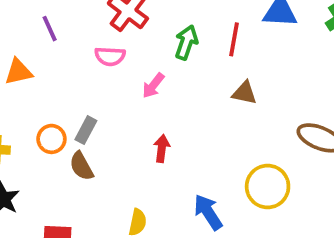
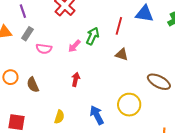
green arrow: (186, 42) -> (93, 36), moved
pink semicircle: (110, 56) -> (44, 49), moved
gray rectangle: (86, 130) -> (27, 34), moved
orange circle: (51, 139) -> (10, 77), moved

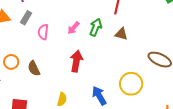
green arrow: (93, 36) -> (96, 27), moved
pink semicircle: (44, 49) -> (43, 32), turned 91
red arrow: (76, 79) -> (76, 61), size x1.5

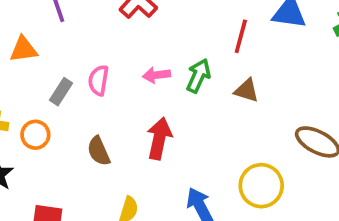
gray rectangle: (26, 18) -> (61, 92), moved
pink arrow: (74, 28) -> (156, 75), turned 40
brown semicircle: (34, 68) -> (99, 151), moved

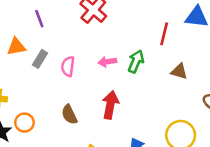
brown triangle: (247, 90) -> (179, 71), moved
gray rectangle: (61, 92) -> (40, 59), moved
orange circle: (35, 135) -> (24, 123), moved

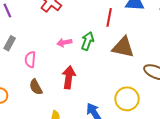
pink semicircle: (68, 66) -> (30, 60), moved
brown triangle: (179, 71) -> (123, 47), size x1.6

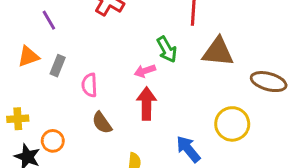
green arrow: (88, 41) -> (167, 49), turned 138
pink arrow: (64, 43) -> (145, 71), moved

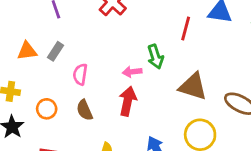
brown triangle: (218, 52) -> (193, 86), moved
orange triangle: (28, 56) -> (27, 51), moved
orange circle: (53, 141) -> (47, 109), moved

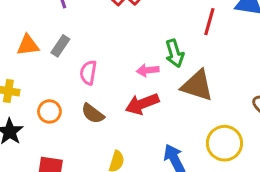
brown triangle: (193, 86) -> (197, 86), moved
red arrow: (128, 101) -> (142, 104), turned -124
brown semicircle: (85, 110) -> (93, 114), turned -30

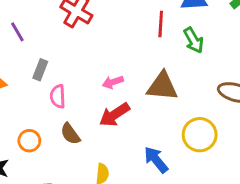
gray rectangle: (60, 46) -> (40, 70), moved
green arrow: (175, 53) -> (193, 40), moved
brown semicircle: (93, 114) -> (70, 134), turned 30

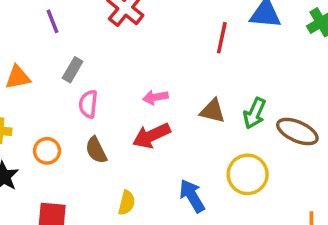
green arrow: (193, 40) -> (255, 113), moved, turned 45
brown triangle: (162, 86) -> (213, 111), size x0.7

